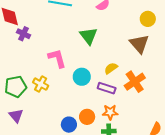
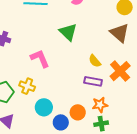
yellow semicircle: (111, 68) -> (95, 61), turned -88
cyan circle: (82, 77) -> (44, 107), moved

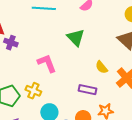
purple rectangle: (93, 81) -> (88, 90), moved

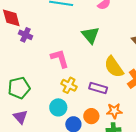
yellow semicircle: (102, 67) -> (114, 67), size x1.6
yellow cross: (33, 91) -> (69, 85), moved

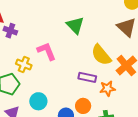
yellow cross: (69, 85) -> (24, 65), moved
cyan circle: (58, 107) -> (38, 101), moved
orange star: (114, 111) -> (107, 88), moved

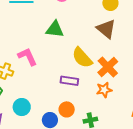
green triangle: (75, 25) -> (55, 29), turned -36
orange star: (107, 88) -> (104, 90), moved

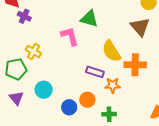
pink L-shape: (27, 57) -> (70, 36), moved
orange cross: (108, 67) -> (135, 65), turned 35
orange star: (104, 90) -> (113, 85), moved

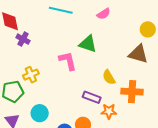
brown triangle: (140, 27) -> (138, 54), turned -35
yellow cross: (33, 51) -> (31, 75), turned 35
yellow semicircle: (111, 51) -> (109, 77), size x0.7

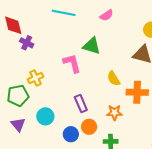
purple rectangle: (92, 97) -> (81, 104), moved, turned 48

